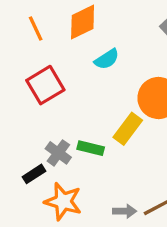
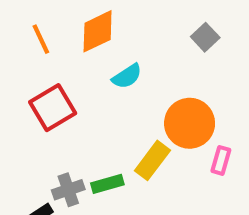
green rectangle: (91, 148) -> (107, 184), turned -30
gray cross: (58, 153) -> (68, 190), turned 35

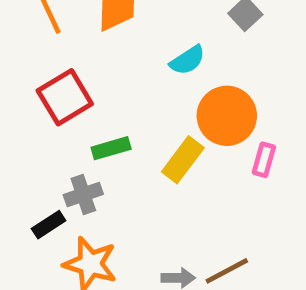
cyan semicircle: (127, 76) -> (187, 60), moved
green rectangle: (107, 184) -> (111, 148), moved

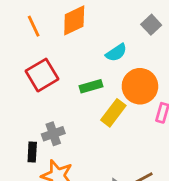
green rectangle: (111, 148) -> (91, 86), moved
black rectangle: (49, 225) -> (32, 152), turned -54

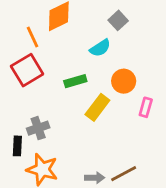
gray square: (151, 25) -> (118, 20), moved
orange line: (34, 26) -> (33, 37), moved
orange circle: (140, 86) -> (124, 81), size x0.7

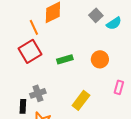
cyan semicircle: (100, 48) -> (114, 23), moved
yellow rectangle: (97, 107) -> (81, 100), moved
pink rectangle: (146, 107) -> (119, 87), moved

